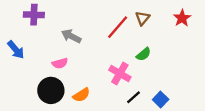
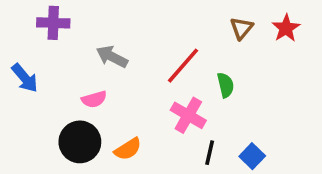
brown triangle: (142, 18) -> (242, 28), moved
red line: (118, 27) -> (183, 66), moved
green semicircle: (144, 54) -> (226, 85), turned -63
black line: (133, 97) -> (210, 153), turned -35

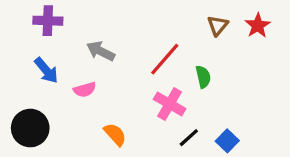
blue arrow: (25, 78) -> (46, 70), moved
black circle: (80, 142) -> (30, 128), moved
orange semicircle: (128, 149) -> (115, 134), turned -100
black line: (210, 153) -> (189, 138), turned 35

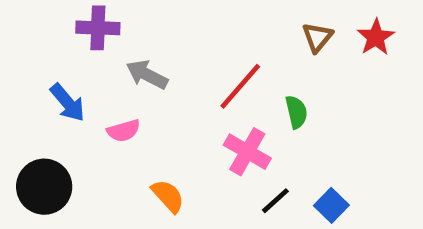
purple cross: (48, 21) -> (98, 28), moved

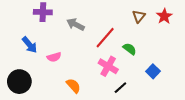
gray arrow: (147, 75) -> (75, 24), moved
green semicircle: (296, 112) -> (130, 49), turned -40
blue square: (331, 205) -> (153, 71), moved

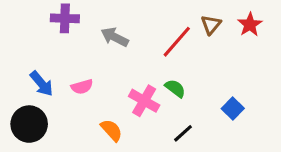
red line: (105, 38) -> (177, 42), moved
blue arrow: (30, 45) -> (42, 84), moved
green semicircle: (130, 49) -> (175, 88), moved
pink cross: (108, 66) -> (144, 101), moved

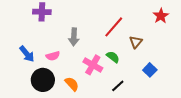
brown triangle: (211, 25) -> (136, 42), moved
gray arrow: (115, 37) -> (74, 37), moved, turned -114
black circle: (29, 124) -> (43, 80), moved

